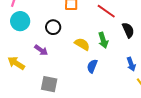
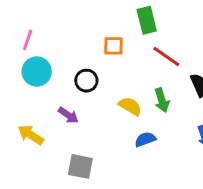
blue semicircle: (92, 66) -> (145, 139), turned 48

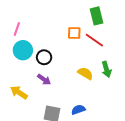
red line: (166, 56) -> (94, 40), moved
black circle: (86, 81) -> (44, 57), moved
blue semicircle: (145, 139) -> (78, 110), moved

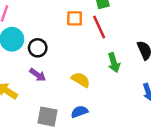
red line: (94, 40) -> (99, 27), turned 30
yellow semicircle: (85, 73) -> (81, 80), moved

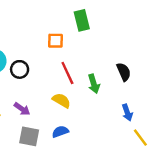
red line: (99, 27) -> (67, 73), moved
purple arrow: (38, 75) -> (22, 109), moved

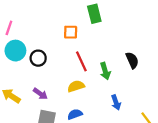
yellow semicircle: (61, 101) -> (76, 86), turned -49
blue arrow: (127, 112) -> (116, 102), moved

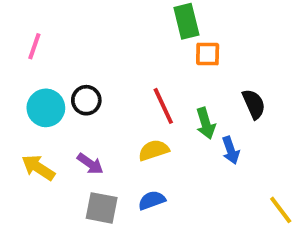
orange square: (71, 32) -> (208, 54), moved
cyan circle: (15, 51) -> (46, 108), moved
blue arrow: (116, 102) -> (231, 150), moved

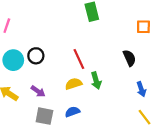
orange square: (208, 54) -> (143, 27), moved
green arrow: (206, 123) -> (96, 81), moved
blue arrow: (231, 150) -> (141, 89), moved

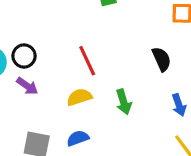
green arrow: (96, 81) -> (124, 102), moved
purple arrow: (38, 91) -> (27, 86), moved

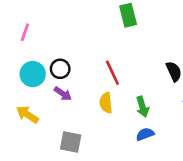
yellow semicircle: (79, 97) -> (106, 103), turned -78
blue semicircle: (78, 138) -> (145, 134), moved

